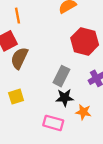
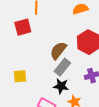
brown semicircle: (19, 58) -> (58, 51), moved

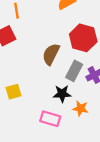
gray rectangle: (62, 67) -> (74, 71), moved

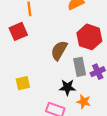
gray rectangle: (74, 71) -> (80, 67), turned -42

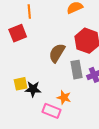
black star: (67, 87) -> (33, 89), moved
orange star: (84, 102) -> (64, 97), moved

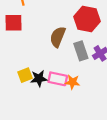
red square: (18, 33) -> (14, 23), turned 30
pink rectangle: (51, 111) -> (58, 79), moved

